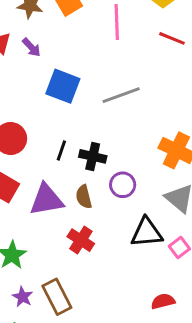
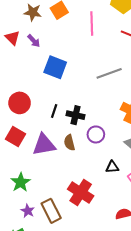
gray line: (121, 95) -> (109, 73), moved
black triangle: (147, 233) -> (112, 167), size x0.6
red cross: (81, 240) -> (81, 193), moved, size x1.4

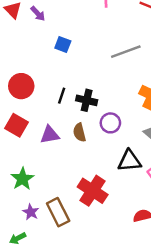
blue square: (55, 67) -> (63, 44), size x0.6
purple triangle: (44, 145) -> (50, 135), size x0.7
black triangle: (112, 167) -> (129, 161), size x1.5

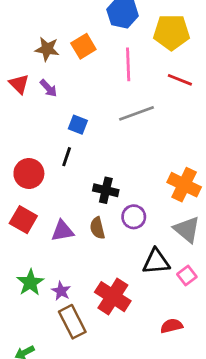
gray line: (126, 52) -> (137, 113), moved
black line: (62, 96) -> (67, 157), moved
purple star: (31, 212) -> (61, 291), moved

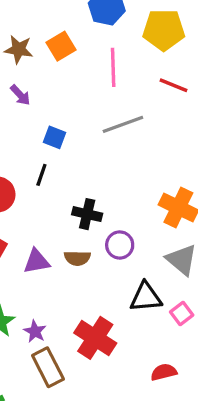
brown semicircle: (97, 228) -> (77, 258), turned -75

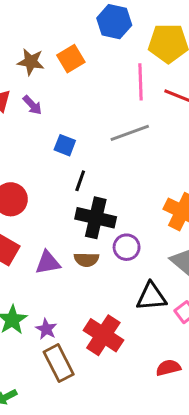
pink line: (113, 67) -> (140, 82), moved
black line: (41, 175) -> (80, 181), moved
black cross: (87, 214) -> (96, 218), size x1.4

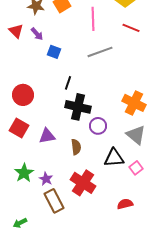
pink line: (140, 82) -> (93, 19), moved
blue square: (65, 145) -> (54, 52), moved
brown semicircle: (86, 260) -> (76, 147), moved, turned -98

